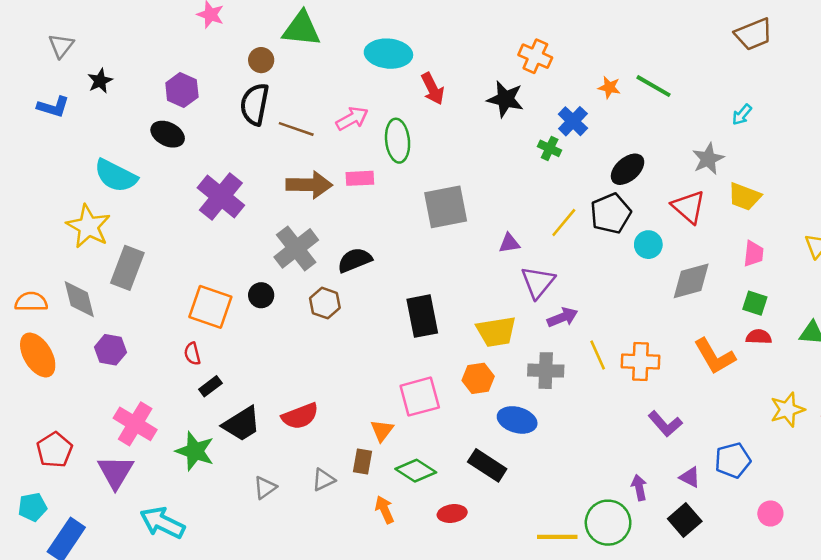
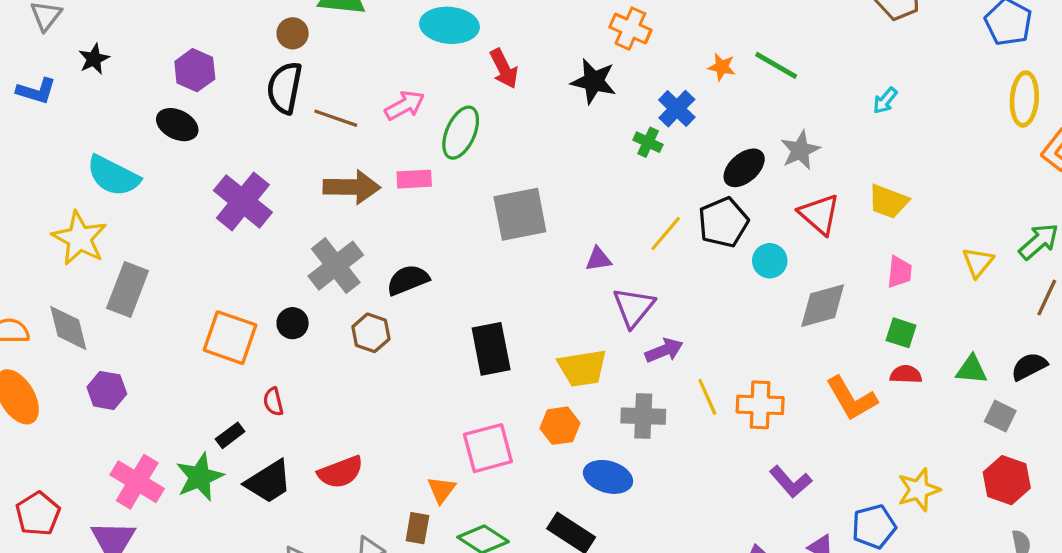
green ellipse: (398, 141) -> (461, 133), turned 30
gray star: (708, 159) -> (800, 150), moved
red semicircle: (192, 354) -> (273, 402), moved
yellow star: (787, 410) -> (919, 490), moved
green star: (195, 451) -> (200, 477), moved, turned 30

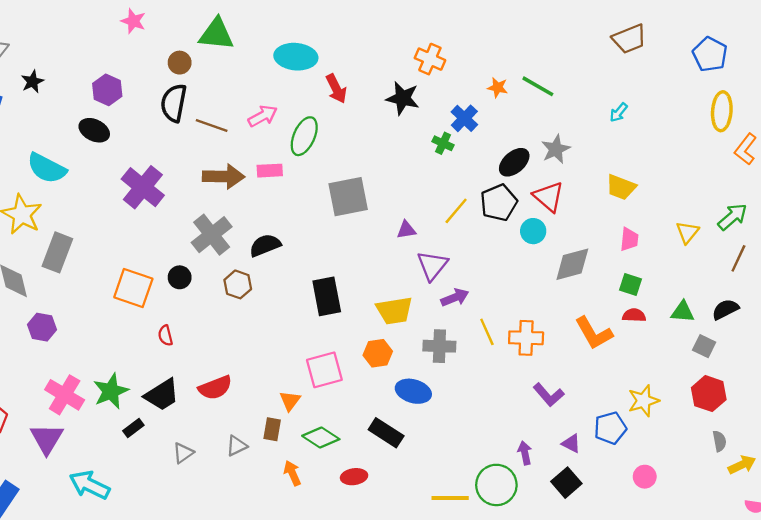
red triangle: (819, 214) -> (549, 197), moved
black rectangle: (230, 435) -> (133, 428), moved

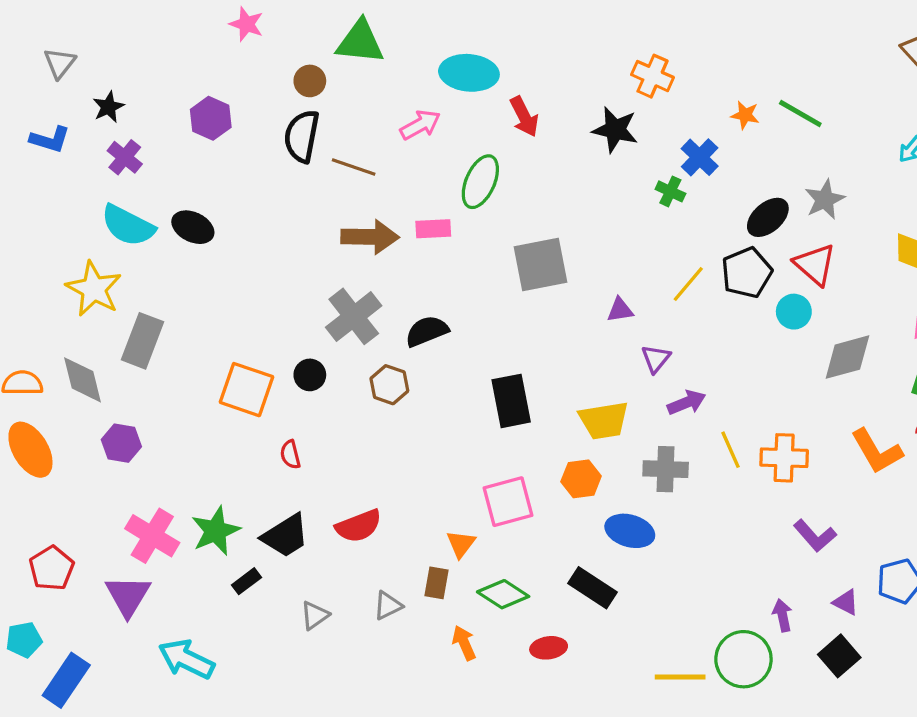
pink arrow: (263, 116) -> (420, 125), moved
black ellipse: (94, 130) -> (193, 227), moved
purple cross: (143, 187) -> (125, 157), moved, size x0.6
purple triangle: (432, 265) -> (656, 359), size x0.7

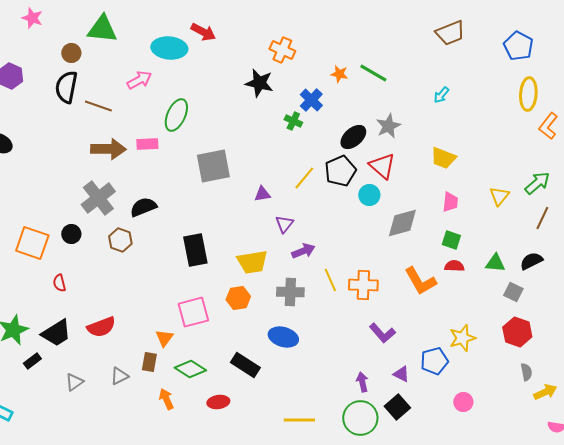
red arrow: (524, 117) -> (203, 32), moved, turned -35
blue ellipse: (630, 531) -> (283, 337), moved
green circle: (743, 659) -> (360, 418), moved

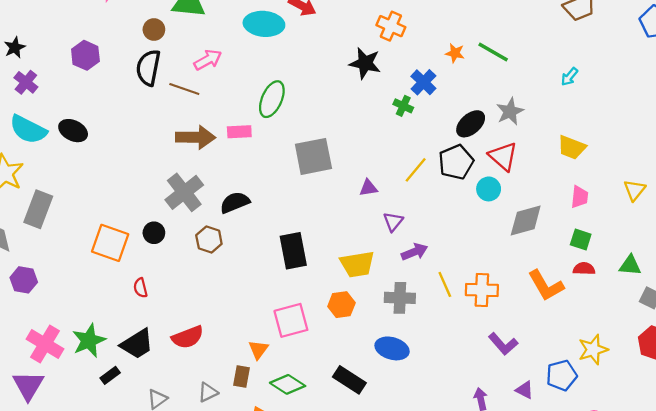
pink arrow: (139, 80) -> (208, 60), moved

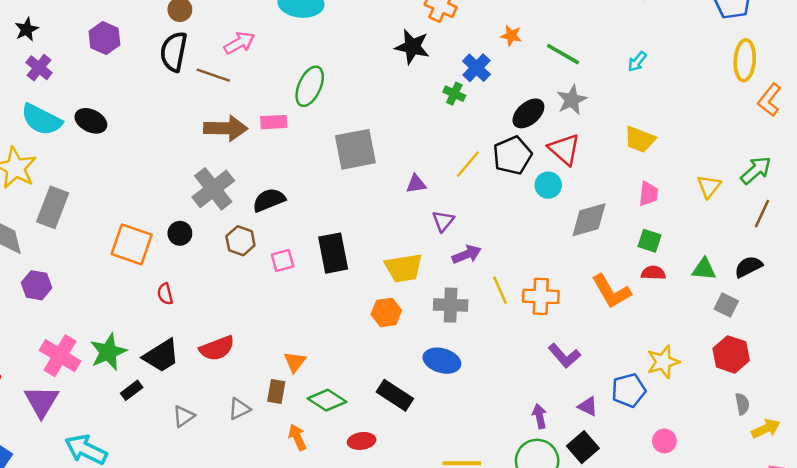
green line: (493, 52) -> (563, 54), moved
pink square: (291, 320) -> (282, 261), moved, size x0.6

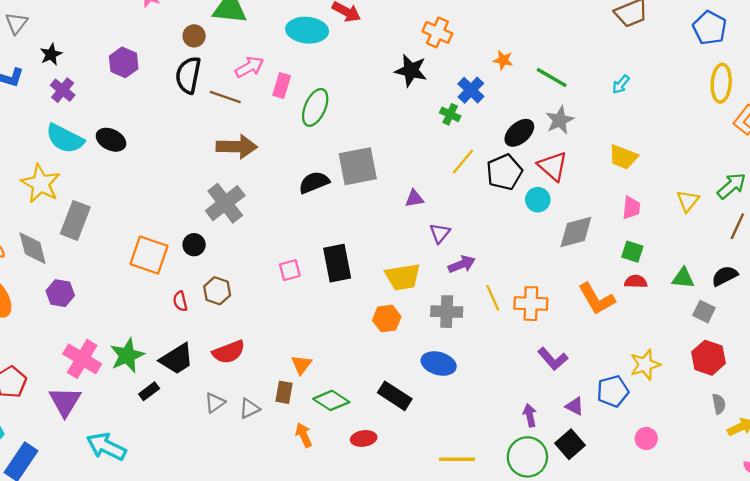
pink rectangle: (274, 122) -> (282, 86), moved, turned -70
yellow line: (468, 164) -> (463, 162), moved
black semicircle: (269, 200) -> (314, 182), moved
brown hexagon: (240, 241) -> (217, 291), moved
gray triangle: (184, 416) -> (215, 403), moved

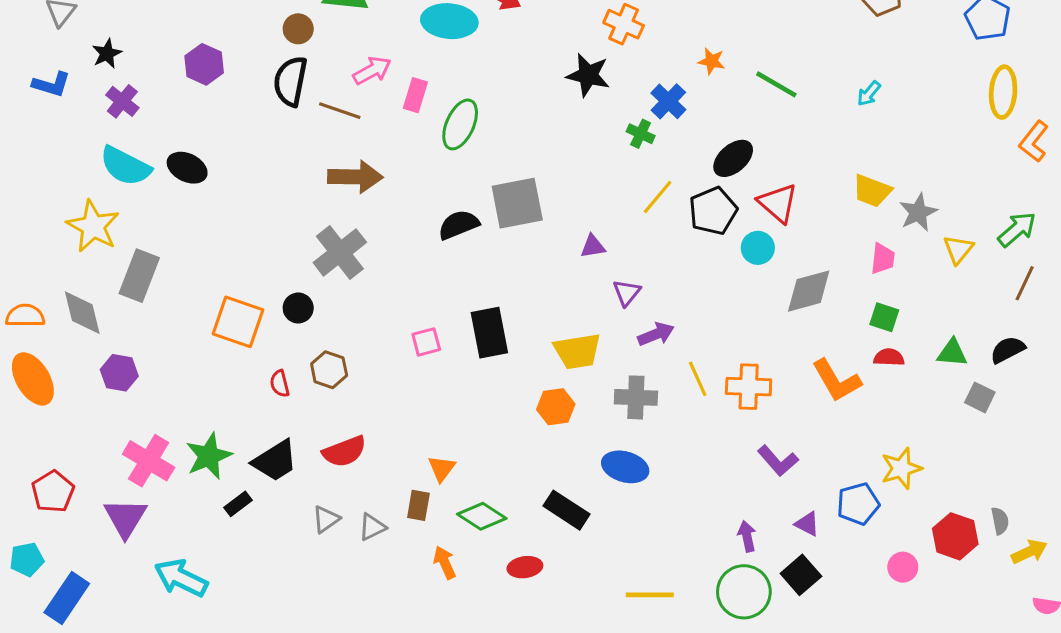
gray star: (560, 120) -> (918, 212), moved
red hexagon: (709, 358) -> (955, 536), moved

